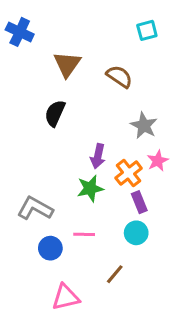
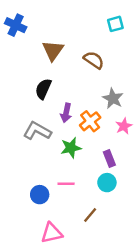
purple arrow: (98, 156) -> (66, 113), moved
orange cross: (129, 173) -> (90, 121), moved
gray L-shape: (35, 208) -> (37, 131), moved

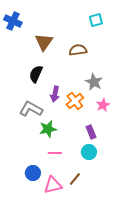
brown semicircle: (94, 60) -> (78, 50), turned -42
green star: (71, 148) -> (48, 129), moved
blue circle: (40, 195) -> (33, 173), moved
pink triangle: (52, 233) -> (53, 185), moved

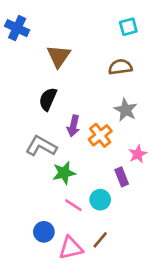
brown semicircle: (78, 50) -> (120, 67), moved
pink star: (103, 105) -> (138, 154), moved
cyan circle: (89, 152) -> (100, 200), moved
pink line: (55, 153) -> (73, 205), turned 32

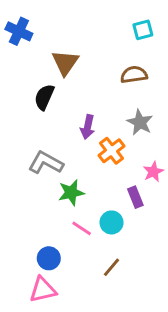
black semicircle: (48, 99) -> (44, 97), moved
purple arrow: (73, 126) -> (88, 127), moved
pink triangle: (71, 248) -> (43, 290), moved

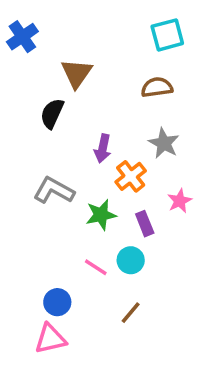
cyan square: (143, 30) -> (167, 35), size x1.4
blue cross: (19, 31) -> (22, 37), turned 30
green star: (71, 193) -> (101, 215), moved
purple rectangle: (135, 197) -> (145, 224), moved

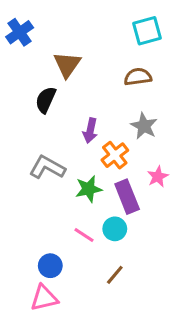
purple rectangle: (145, 224) -> (127, 197), size x1.5

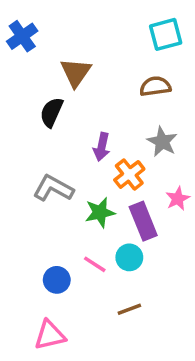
blue circle: (50, 266) -> (57, 280), moved
brown line: (115, 275) -> (129, 309), turned 30

